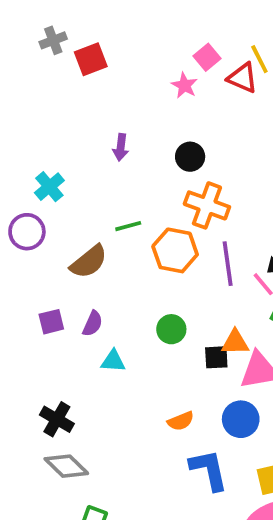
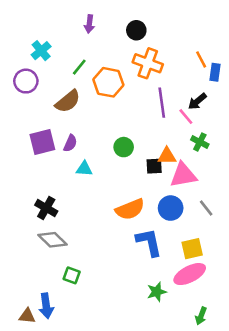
green line: (128, 226) -> (79, 67), moved, turned -36
orange hexagon: (175, 250) -> (108, 82), moved
purple square: (51, 322) -> (42, 142), size x1.5
orange semicircle: (181, 421) -> (130, 209), size x1.6

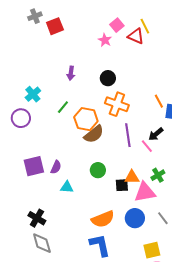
brown semicircle: (68, 101) -> (94, 134), moved
green cross: (200, 142) -> (158, 175), moved, turned 32
gray diamond: (53, 240) -> (42, 243), turned 30
blue L-shape: (149, 242) -> (100, 245), moved

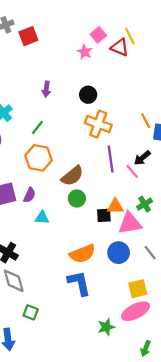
orange hexagon: (86, 119) -> (39, 158), moved
brown semicircle: (94, 134) -> (72, 176), moved

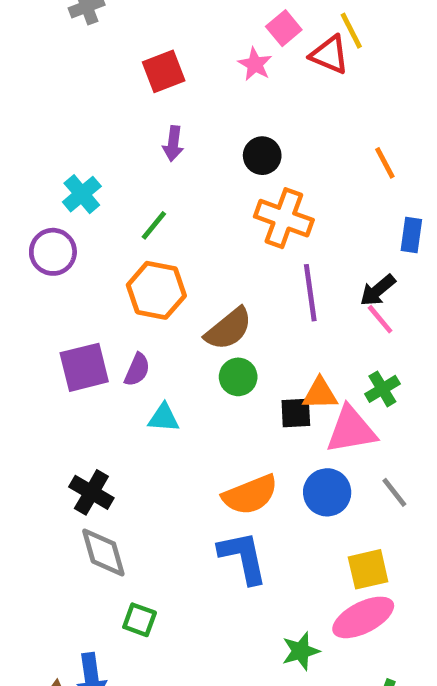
red square: (28, 36) -> (164, 71), moved
orange line: (146, 121) -> (385, 163), moved
pink line: (132, 171) -> (380, 319), moved

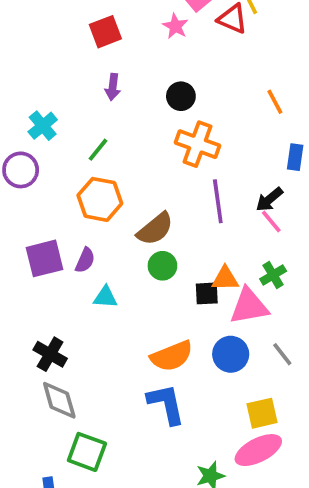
green square: (140, 620) -> (87, 452), size x1.5

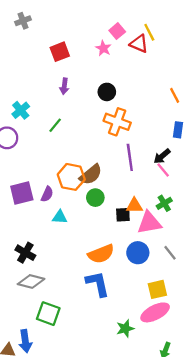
orange line: (275, 102) -> (175, 95), moved
orange hexagon: (100, 199) -> (71, 177), moved
gray diamond: (59, 400) -> (31, 281), turned -60

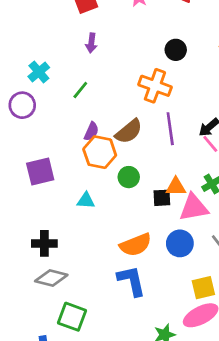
black circle: (107, 92) -> (176, 50), moved
brown semicircle: (91, 175) -> (129, 131), moved
purple semicircle: (47, 194) -> (91, 131), moved
black cross: (25, 253) -> (44, 243), turned -30

